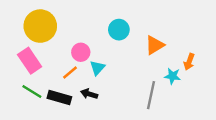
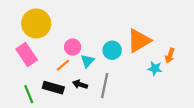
cyan circle: (119, 30) -> (112, 50), moved
orange triangle: (155, 45) -> (139, 41), size x1.4
green line: (32, 92) -> (29, 94), moved, turned 36
gray line: (151, 95) -> (105, 86), moved

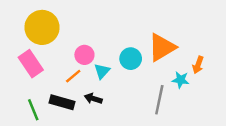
gray line: (105, 86) -> (159, 100), moved

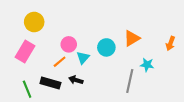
yellow circle: (42, 27) -> (34, 22), size x0.7
orange triangle: (162, 47) -> (132, 38), size x0.7
pink rectangle: (31, 64) -> (25, 51), turned 65
orange arrow: (198, 65) -> (170, 43), moved

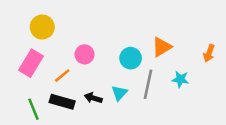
cyan triangle: (83, 58) -> (119, 93), moved
orange line: (60, 62) -> (62, 76), moved
gray line: (130, 81) -> (148, 84), moved

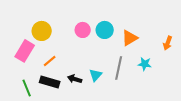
yellow circle: (42, 27) -> (42, 31), moved
pink circle: (85, 54) -> (83, 30), moved
cyan circle: (131, 58) -> (105, 30), moved

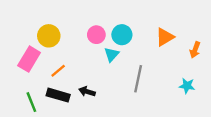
orange triangle: (130, 38) -> (165, 37), moved
cyan star: (145, 64) -> (187, 86), moved
cyan triangle: (96, 75) -> (111, 54), moved

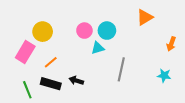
orange triangle: (165, 37) -> (145, 17), moved
cyan triangle: (111, 54) -> (98, 48), turned 32

